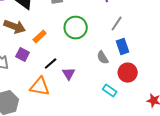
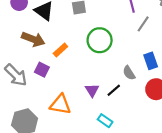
gray line: (117, 24) -> (143, 24), moved
black line: (51, 64) -> (114, 90), moved
cyan rectangle: (110, 91) -> (105, 121), moved

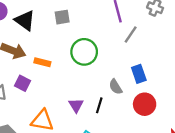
orange rectangle: (60, 50) -> (42, 62), turned 56
black line: (114, 90) -> (99, 105), turned -32

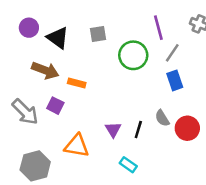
green circle: (84, 52) -> (133, 55), moved
blue rectangle: (139, 74) -> (175, 80), moved
gray semicircle: (116, 87) -> (162, 118), moved

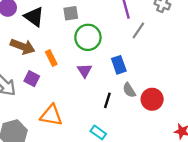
green circle: (133, 55) -> (88, 37), moved
blue rectangle: (175, 80) -> (119, 65), moved
orange rectangle: (77, 83) -> (51, 58), turned 49
purple triangle: (113, 129) -> (84, 71), moved

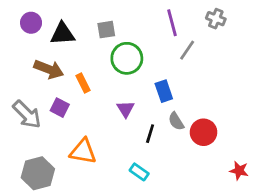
black triangle: (34, 17) -> (62, 34), turned -40
purple triangle: (84, 71) -> (125, 109), moved

